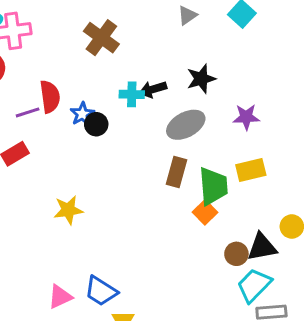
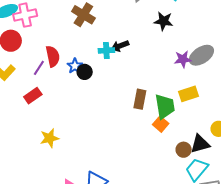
black star: (201, 79) -> (164, 21), moved, turned 30
purple line: (28, 112) -> (39, 68), turned -35
gray ellipse: (186, 125) -> (201, 55), moved
yellow star: (68, 210) -> (50, 138), moved

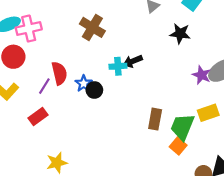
purple star: (183, 59) -> (202, 75), turned 30
green trapezoid: (165, 106) -> (182, 127), turned -148

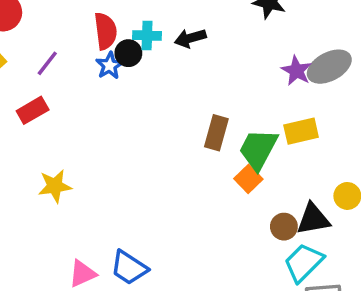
cyan cross: (118, 66) -> (147, 35), moved
red semicircle: (59, 73) -> (105, 31), moved
black circle: (94, 90) -> (128, 53), moved

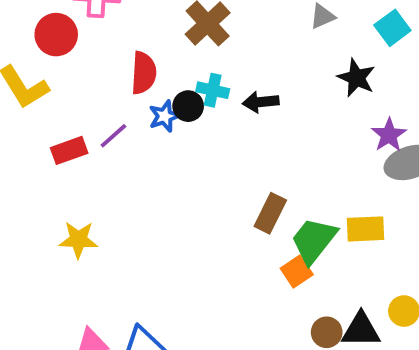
red semicircle: (105, 31) -> (144, 73), moved
purple line: (47, 63) -> (113, 136), moved
purple star: (296, 71) -> (389, 135), moved

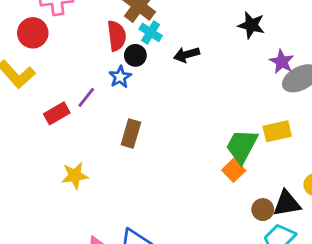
red semicircle: (144, 73) -> (117, 36), moved
cyan cross: (213, 90) -> (151, 32), moved, turned 30
black circle: (188, 106) -> (135, 55), moved
brown rectangle: (270, 213) -> (131, 134), moved

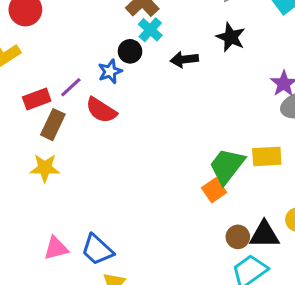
black star: (251, 25) -> (231, 37), moved
red semicircle: (117, 36) -> (101, 110), moved, turned 120
brown rectangle: (131, 134) -> (53, 125), moved

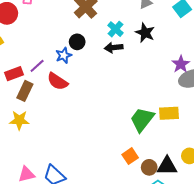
cyan cross: (150, 30) -> (115, 29), moved
orange square: (214, 190) -> (130, 156), moved

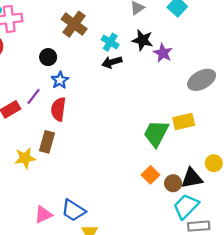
black circle: (77, 42) -> (48, 57), moved
purple star: (181, 64) -> (163, 53), moved
red semicircle: (58, 81) -> (58, 109), turned 75
brown rectangle: (25, 91) -> (47, 142), moved

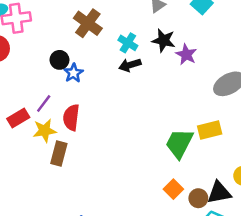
blue star: (60, 80) -> (73, 73), moved
yellow star: (25, 158) -> (45, 131), moved

